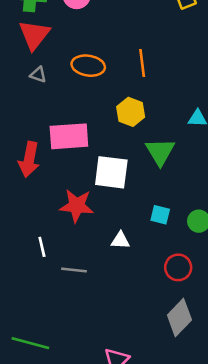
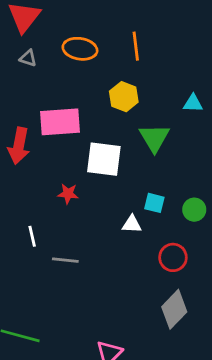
red star: (77, 206) -> (68, 194), size x0.6
white triangle: (120, 240) -> (132, 224), moved

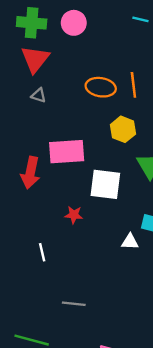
orange ellipse: (80, 49) -> (101, 87), moved
gray line: (65, 260) -> (74, 304), moved

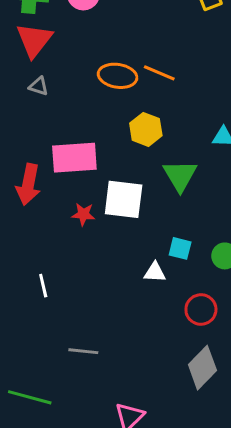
orange line: (133, 85) -> (159, 73), turned -60
red star: (74, 215) -> (83, 214), moved

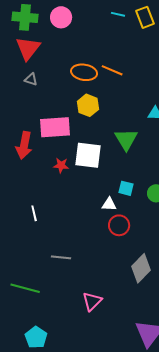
yellow hexagon: (146, 129) -> (88, 105), moved
red circle: (201, 310) -> (119, 225), moved

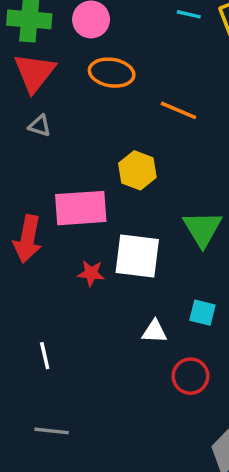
orange ellipse: (84, 72) -> (112, 73), moved
white triangle: (109, 204) -> (154, 332), moved
gray line: (61, 257) -> (52, 431), moved

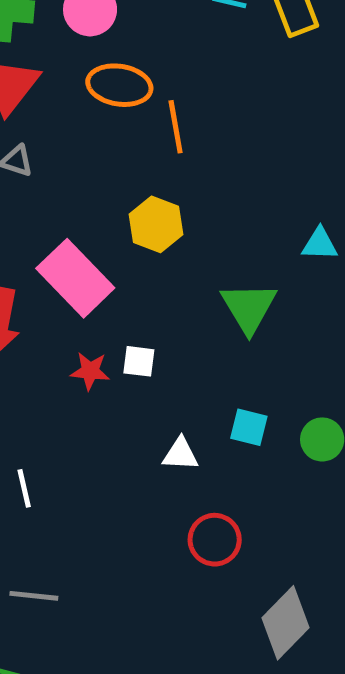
orange line: (178, 110) -> (176, 127), moved, turned 57
pink rectangle: (81, 208) -> (75, 278), turned 50
white square: (137, 256) -> (139, 361), moved, size x0.5
red circle: (190, 376) -> (215, 540), moved

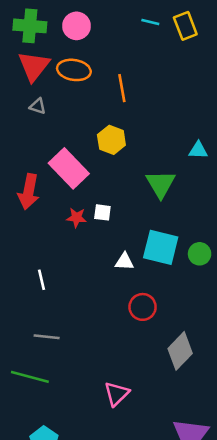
orange ellipse: (119, 85) -> (74, 70), moved
cyan square: (249, 427) -> (161, 247), size x1.8

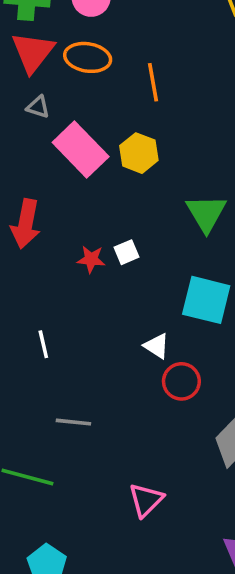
pink rectangle: (69, 168) -> (81, 149), moved
white square: (102, 212) -> (127, 252), turned -30
white triangle: (124, 262) -> (157, 346), moved, turned 30
gray line: (47, 337) -> (73, 422), moved

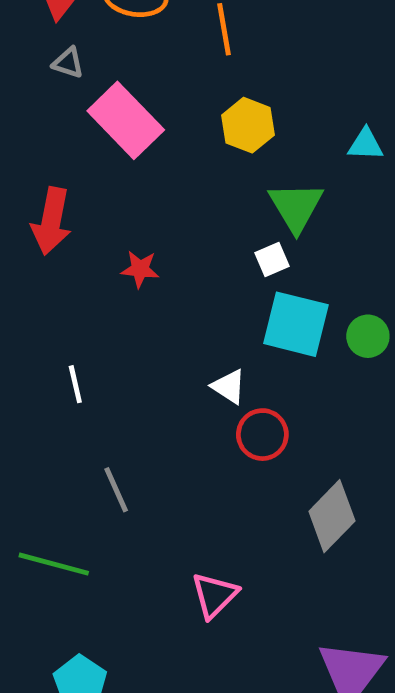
yellow hexagon: (139, 153) -> (248, 125), moved
white square: (127, 252) -> (272, 259), moved
gray line: (73, 422) -> (116, 490), turned 60

